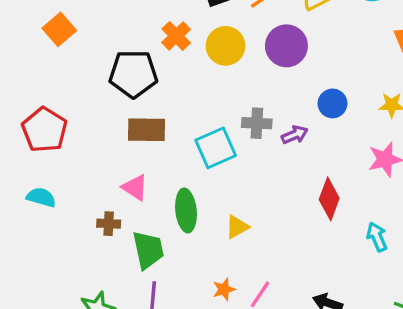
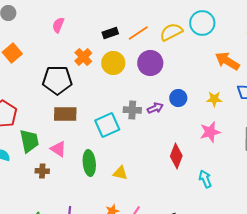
purple arrow: (295, 135) -> (155, 108), moved
yellow triangle: (237, 227) -> (120, 173), turned 42
green trapezoid: (148, 250) -> (29, 141), moved

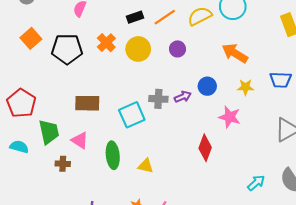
orange arrow: (227, 61) -> (235, 53), moved
purple circle: (150, 63) -> (178, 49), size x0.6
black pentagon: (57, 80) -> (67, 49), moved
pink star: (210, 132) -> (230, 117), moved, turned 30
cyan arrow: (205, 179) -> (256, 183), moved, turned 72

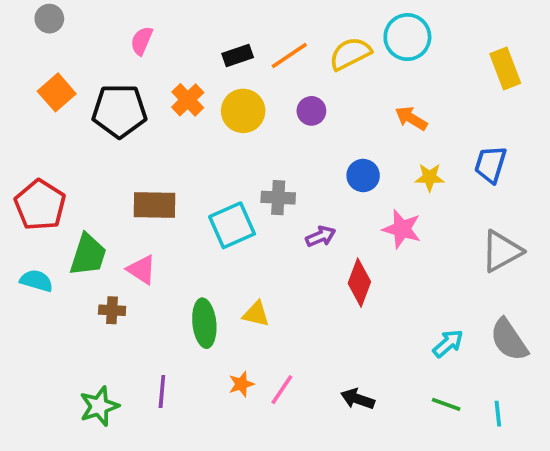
orange arrow: (235, 53) -> (411, 118), size x0.7
blue trapezoid: (281, 80) -> (490, 164), turned 105
purple arrow: (183, 97) -> (321, 236), moved
green trapezoid: (49, 132) -> (88, 255), turned 30
green ellipse: (113, 155) -> (204, 323), moved

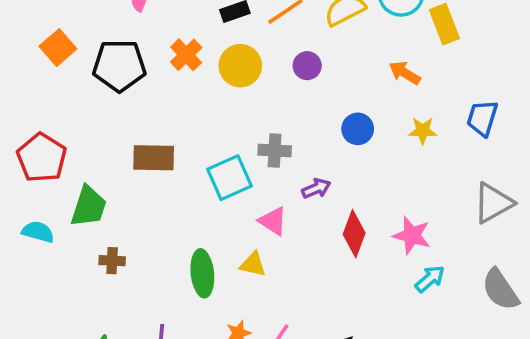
yellow rectangle: (505, 68) -> (444, 24), moved
pink star: (402, 229) -> (412, 235), moved
pink triangle: (142, 270) -> (273, 221), moved
cyan arrow: (448, 343) -> (430, 279), moved

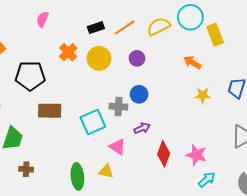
black pentagon: (119, 66) -> (30, 76), moved
blue circle: (358, 129) -> (139, 94), moved

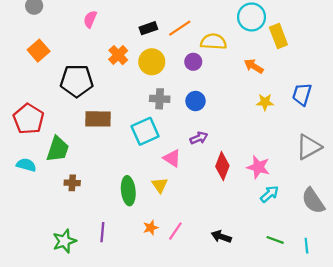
yellow semicircle: (159, 26) -> (213, 42), moved, turned 30
gray cross: (118, 107) -> (160, 99), moved
yellow triangle: (106, 171) -> (160, 185), turned 42

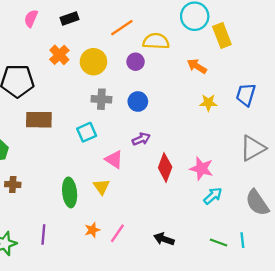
black rectangle: (148, 28) -> (70, 18), moved
cyan square: (145, 131) -> (87, 132), size x0.7
cyan line: (306, 246) -> (242, 240), moved

